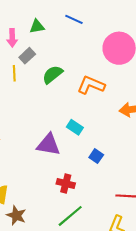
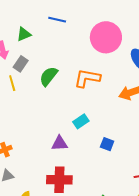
cyan rectangle: (75, 127) -> (81, 121), turned -56
purple triangle: (48, 145) -> (60, 143), size x0.7
red cross: (66, 183) -> (59, 180), moved, size x1.4

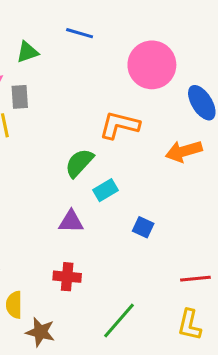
gray rectangle: (21, 64) -> (20, 97), turned -42
green semicircle: (49, 76) -> (79, 163), moved
red cross: (59, 180) -> (67, 277), size x0.7

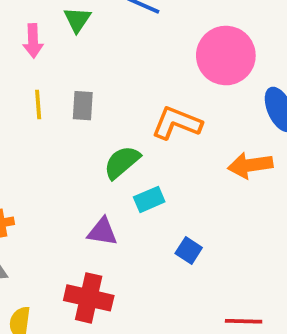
green triangle: (27, 52) -> (77, 20), turned -45
gray rectangle: (20, 97) -> (83, 106), moved
red cross: (67, 277) -> (89, 298), size x1.4

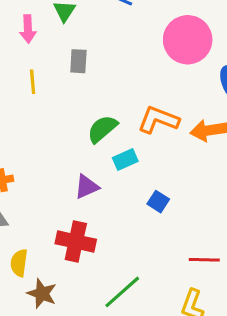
gray rectangle: (83, 106) -> (78, 61), moved
orange L-shape: (177, 123) -> (158, 120), moved
purple triangle: (102, 232) -> (87, 187), turned -32

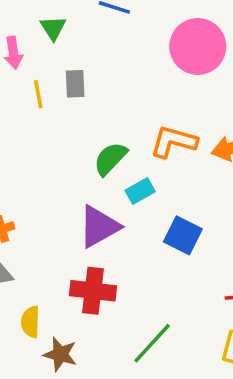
yellow line: (33, 82) -> (38, 94), moved
purple triangle: (87, 187) -> (99, 227), size x1.5
blue square: (158, 202) -> (183, 235), size x1.5

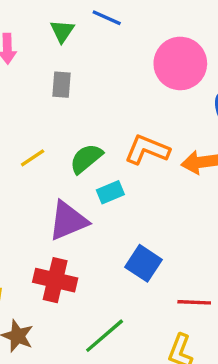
green triangle: (53, 28) -> (62, 31), moved
yellow line: (38, 94) -> (33, 158), moved, turned 60
blue square: (183, 235) -> (144, 263), moved

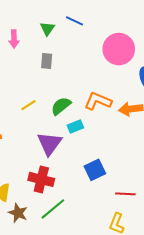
purple triangle: (68, 221) -> (50, 144), turned -32
blue square: (144, 263) -> (95, 170), turned 30
green line: (105, 336) -> (53, 209), moved

